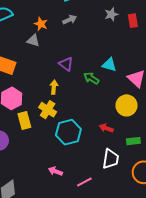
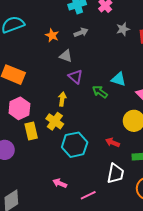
gray triangle: (33, 41) -> (66, 56), moved

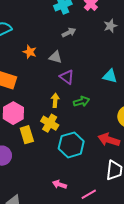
orange star: (52, 35) -> (30, 52), moved
green arrow: (100, 92) -> (81, 101), moved, turned 133
red arrow: (113, 142) -> (109, 140), size x1.5

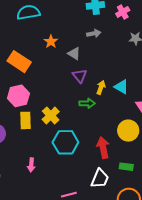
yellow arrow: (55, 100) -> (101, 87), moved
red arrow: (109, 140) -> (103, 148), turned 45
pink arrow: (59, 184) -> (31, 165), moved, turned -120

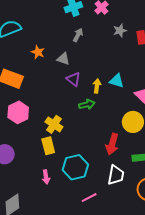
gray arrow: (94, 33) -> (78, 35), turned -40
yellow rectangle: (25, 120) -> (48, 146), moved
cyan hexagon: (65, 142) -> (75, 167), moved
red arrow: (103, 148) -> (112, 144), turned -140

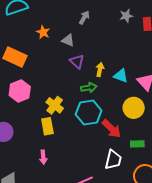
cyan triangle: (117, 81) -> (121, 76), moved
red arrow: (112, 144) -> (111, 129), turned -65
cyan hexagon: (75, 167) -> (89, 113), moved

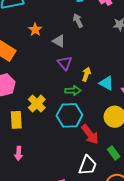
gray arrow: (84, 17) -> (78, 21), turned -64
yellow rectangle: (47, 126) -> (16, 120), moved
green rectangle: (137, 144) -> (114, 153), turned 48

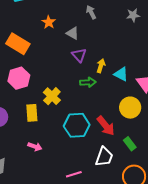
cyan hexagon: (69, 115) -> (77, 125), moved
pink arrow: (19, 154) -> (35, 147), turned -72

